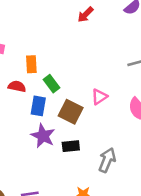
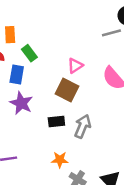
brown square: (71, 112) -> (67, 90), moved
black rectangle: (71, 146) -> (56, 121), moved

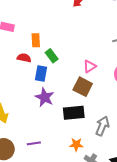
black rectangle: (56, 121) -> (74, 113), size x1.5
gray arrow: (83, 126) -> (102, 126), moved

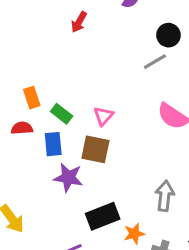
pink triangle: (90, 66) -> (103, 116), moved
brown square: (83, 87) -> (95, 149), moved
black rectangle: (74, 113) -> (103, 216), moved

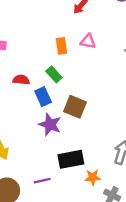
orange rectangle: (32, 98) -> (61, 46), moved
pink triangle: (103, 116) -> (88, 41), moved, turned 49
blue rectangle: (53, 144) -> (43, 97), turned -30

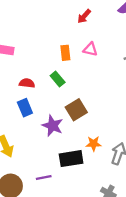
blue rectangle: (43, 97) -> (25, 108), moved
brown square: (75, 107) -> (76, 110), turned 35
orange star: (93, 177) -> (94, 144), moved

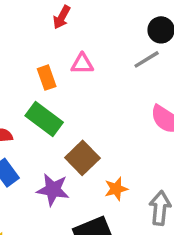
green rectangle: (58, 79) -> (44, 119), size x1.5
orange star: (94, 144) -> (116, 189), moved

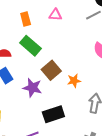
orange rectangle: (47, 78) -> (26, 19), moved
orange star: (116, 189) -> (74, 81), moved

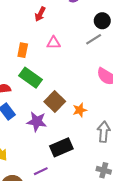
orange rectangle: (26, 19) -> (23, 50), turned 32

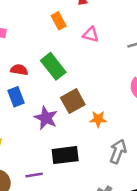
orange rectangle: (23, 50) -> (59, 21), moved, turned -56

